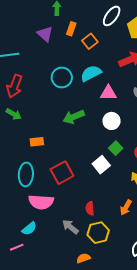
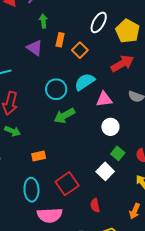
green arrow: (74, 117) -> (64, 116), moved
red semicircle: (90, 208) -> (95, 205), moved

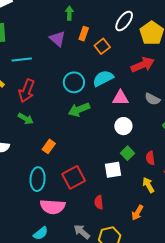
orange rectangle: (39, 156) -> (49, 146), turned -48
white square: (105, 171) -> (113, 170), turned 30

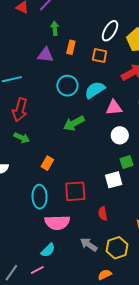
purple triangle: (57, 39) -> (45, 55), turned -30
orange square: (102, 46) -> (100, 55), moved, turned -35
cyan circle: (74, 82) -> (67, 86), moved
green square: (128, 153) -> (126, 162), turned 32
red square: (74, 177) -> (75, 191), turned 30

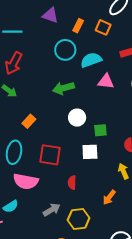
orange rectangle: (71, 47) -> (78, 26), moved
white circle: (120, 135) -> (77, 118), moved
green square: (126, 162) -> (100, 130), moved
gray arrow: (89, 245) -> (52, 210), turned 102

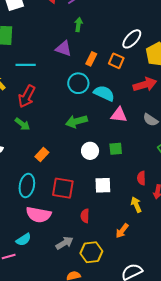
cyan semicircle: (91, 60) -> (104, 93), turned 45
green square: (100, 130) -> (116, 149), moved

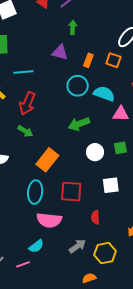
orange rectangle: (42, 154) -> (47, 160), size x1.6

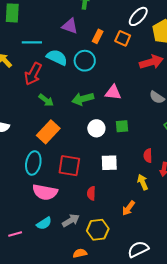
cyan semicircle: (104, 94) -> (57, 57), moved
pink triangle: (121, 114) -> (113, 92), moved
green arrow: (25, 131) -> (46, 100), moved
cyan semicircle: (36, 246) -> (44, 223), moved

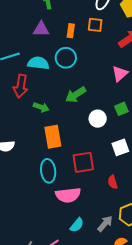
pink triangle: (113, 92) -> (120, 74), moved, turned -30
orange rectangle: (48, 132) -> (53, 137), turned -35
gray arrow: (71, 220) -> (105, 224), moved

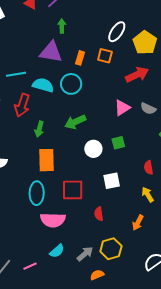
purple triangle: (41, 29) -> (51, 52), size x1.4
green arrow: (41, 107) -> (39, 129), turned 77

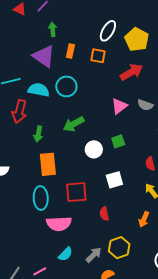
purple triangle: (51, 52) -> (44, 56), turned 30
orange rectangle: (80, 58) -> (70, 51), moved

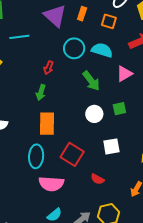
cyan semicircle: (39, 90) -> (102, 50), moved
red arrow: (19, 112) -> (49, 68), moved, size x0.6
green arrow: (74, 124) -> (91, 81), moved, turned -105
red square: (76, 192) -> (72, 154), turned 30
red semicircle: (104, 214) -> (97, 179), turned -56

